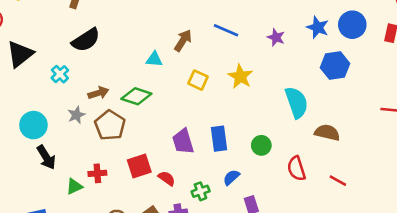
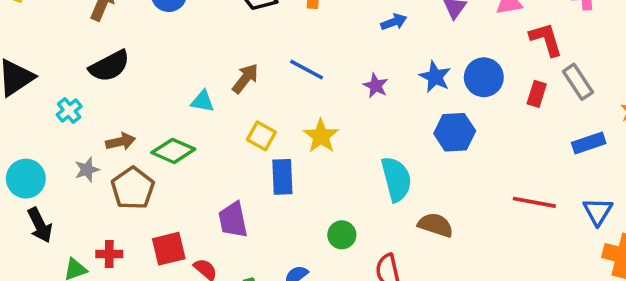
blue rectangle: (219, 139) -> (282, 177), moved

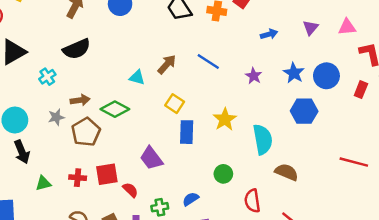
yellow star: (321, 136) -> (225, 119), moved
purple trapezoid: (233, 220) -> (151, 158), turned -30
red cross: (109, 254) -> (78, 178), moved

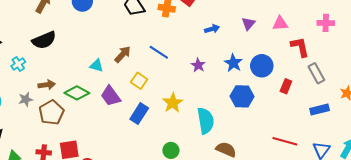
red rectangle: (361, 90) -> (286, 86), moved
yellow square: (175, 104) -> (139, 81), moved
blue rectangle: (187, 132) -> (139, 114), turned 30
purple trapezoid: (151, 158) -> (111, 96), moved

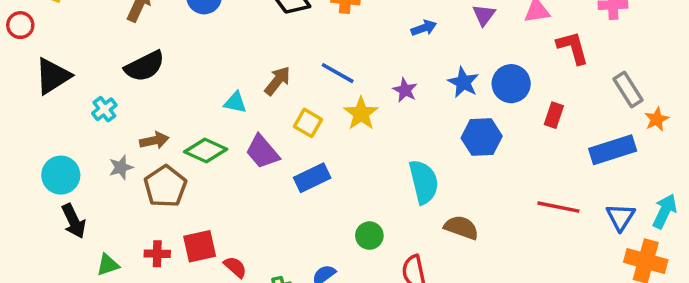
gray rectangle: (316, 73) -> (628, 90), moved
yellow star: (173, 103) -> (361, 114), moved
blue rectangle: (320, 109) -> (613, 150), size x1.4
blue rectangle: (139, 114) -> (312, 178), turned 36

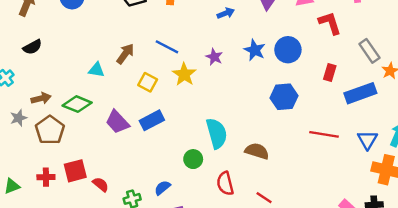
black semicircle: (145, 66) -> (32, 47), size x0.7
red rectangle: (554, 115) -> (330, 72), moved
blue hexagon: (482, 137) -> (284, 97), moved
purple trapezoid: (262, 152) -> (117, 122), moved
cyan semicircle: (424, 182) -> (217, 133), moved

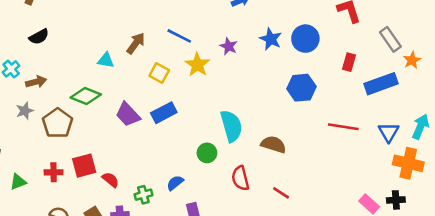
brown arrow: (41, 98) -> (36, 82), moved

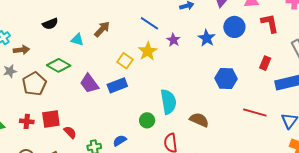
blue line: (179, 36) -> (149, 23), moved
black semicircle: (39, 37) -> (50, 24), moved
blue circle: (305, 39) -> (234, 27), moved
yellow square: (159, 73) -> (125, 61), moved

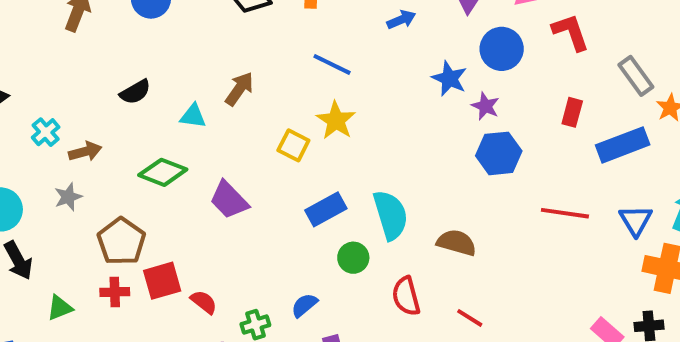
purple star: (173, 40) -> (485, 106), moved
brown pentagon: (34, 84) -> (121, 241), moved
blue rectangle: (117, 85) -> (326, 209), moved

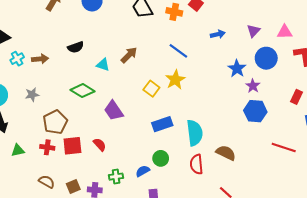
cyan cross: (46, 132) -> (17, 59), moved
brown arrow: (85, 152) -> (40, 59), moved
green circle: (353, 258) -> (161, 158), moved
red semicircle: (406, 296) -> (197, 164), moved
red semicircle: (204, 302) -> (100, 145), moved

